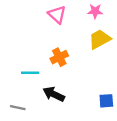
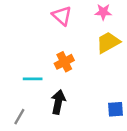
black arrow: (54, 94) -> (58, 102), turned 75
gray line: (18, 108) -> (19, 117), turned -72

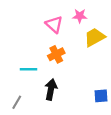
pink star: (103, 12) -> (80, 16), moved
pink triangle: (62, 16) -> (54, 24), moved

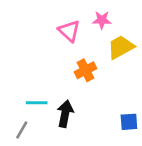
orange cross: (56, 54) -> (85, 70), moved
cyan line: (29, 69) -> (37, 103), moved

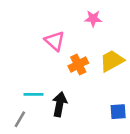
pink triangle: (69, 31) -> (55, 41), moved
yellow trapezoid: (121, 47) -> (112, 61), moved

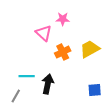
pink star: (93, 19) -> (63, 19), moved

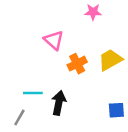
pink star: (63, 19) -> (93, 12), moved

